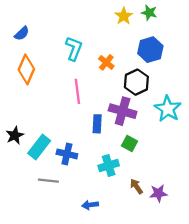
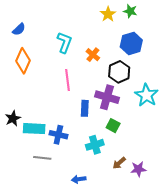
cyan rectangle: (39, 147) -> (34, 129), turned 55
brown arrow: (136, 186) -> (119, 163), turned -96

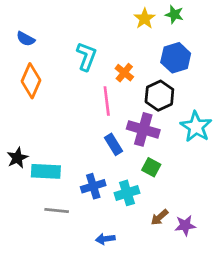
blue semicircle: (19, 29) -> (26, 39), turned 72
pink line: (68, 80) -> (107, 101), moved
blue rectangle: (85, 108) -> (113, 144), turned -35
blue cross: (58, 135) -> (93, 186), moved, turned -30

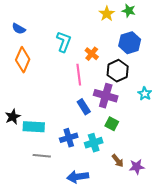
cyan star: (196, 127) -> (145, 94), size x0.6
brown arrow: (159, 217) -> (118, 161), turned -88
blue arrow: (105, 239) -> (78, 177), size x1.5

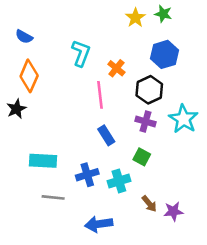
cyan star: (145, 94) -> (184, 119), size x1.6
purple cross: (106, 96) -> (146, 121), moved, size x0.7
black star: (13, 117) -> (16, 109), moved

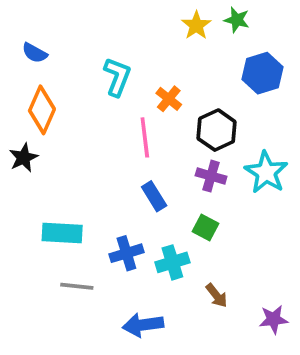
blue hexagon: (165, 54) -> (262, 73), moved
purple star: (173, 211) -> (274, 319), moved

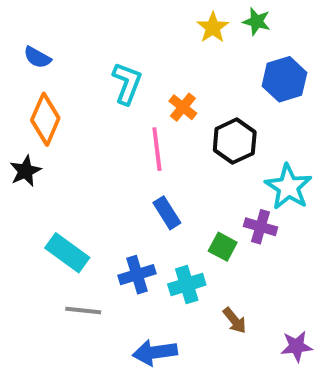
purple cross: (211, 176) -> (261, 227), moved
cyan rectangle: (62, 233) -> (67, 253), turned 33

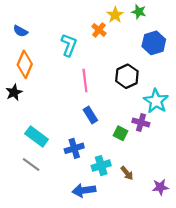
orange cross: (183, 107) -> (99, 30), moved
cyan cross: (187, 285) -> (101, 166), moved
gray line: (83, 310) -> (31, 164), moved, turned 30

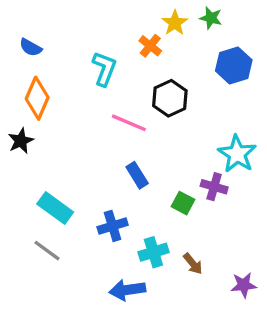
black hexagon: (127, 76) -> (170, 98), moved
pink line: (85, 81) -> (129, 123), turned -60

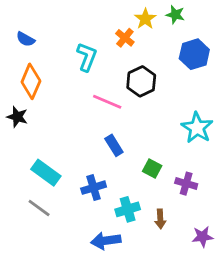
black star: (21, 141) -> (17, 117), turned -30
purple cross: (214, 187) -> (186, 184), moved
brown arrow: (193, 264) -> (160, 219), turned 36

